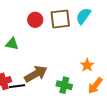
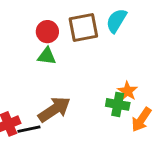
green triangle: (12, 44) -> (47, 56), moved
green cross: (64, 85) -> (118, 104), moved

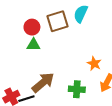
green cross: (118, 104) -> (77, 89), moved

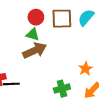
brown arrow: (43, 82) -> (35, 50), moved
green cross: (77, 89) -> (62, 89), turned -35

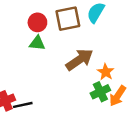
brown arrow: (35, 50) -> (79, 60), moved
green cross: (62, 89) -> (100, 92), moved

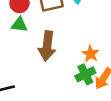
brown arrow: (79, 60) -> (47, 46), moved, turned 132

